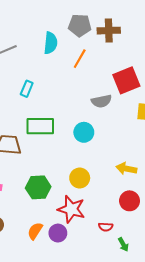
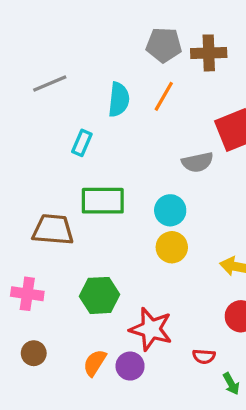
cyan semicircle: (51, 43) -> (119, 100), moved
yellow circle: (80, 178) -> (172, 247), moved

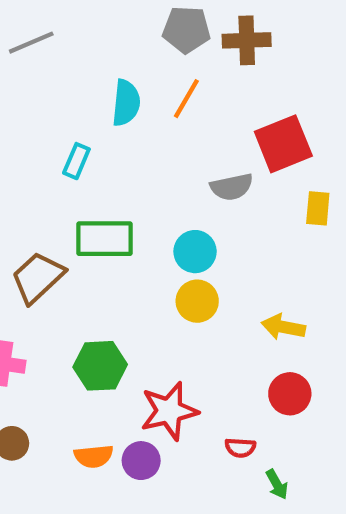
gray line: (50, 83) -> (31, 43), moved
brown trapezoid: (53, 230) -> (38, 277), turned -48
red star: (151, 329) -> (169, 411), turned -30
orange semicircle: (95, 363) -> (94, 456), turned -128

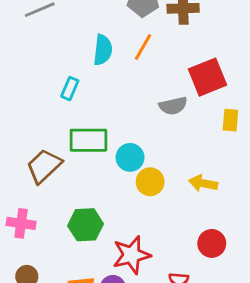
cyan circle: (195, 252) -> (130, 157), moved
yellow arrow: (283, 327) -> (203, 183), moved

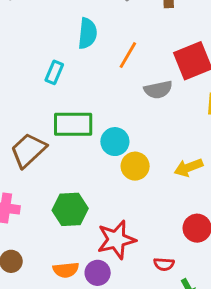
orange line: (143, 47) -> (128, 55), moved
yellow arrow: (203, 183) -> (188, 168), turned -32

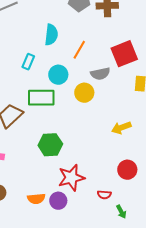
cyan circle: (115, 142) -> (58, 75), moved
yellow circle: (135, 166) -> (84, 93), moved
green hexagon: (70, 209) -> (50, 145), moved

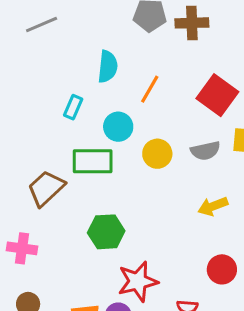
red square: (124, 54) -> (217, 95), turned -32
gray semicircle: (100, 74) -> (205, 151), moved

